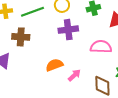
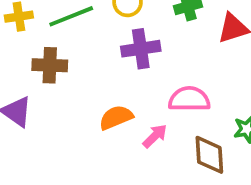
pink semicircle: (101, 47) -> (189, 99), moved

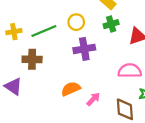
pink semicircle: (189, 99) -> (130, 71), moved

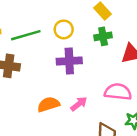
pink arrow: (93, 99) -> (79, 104), moved

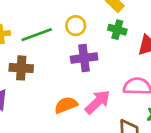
green cross: (103, 36) -> (117, 30), turned 30
pink arrow: (79, 104) -> (98, 102), size x1.5

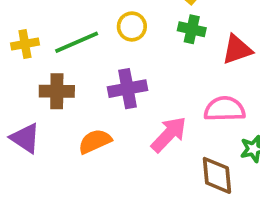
purple cross: (84, 58) -> (127, 89), moved
orange semicircle: (66, 105) -> (95, 141), moved

